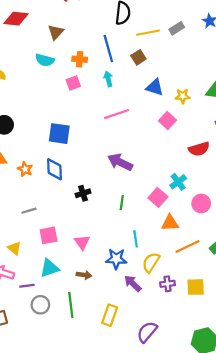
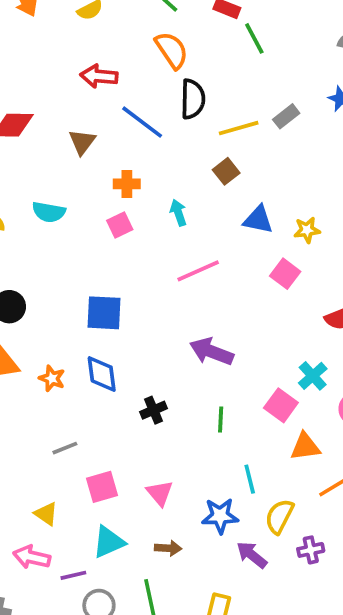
blue line: (108, 48) -> (142, 122), moved, turned -32
cyan semicircle: (45, 60) -> (49, 212), moved

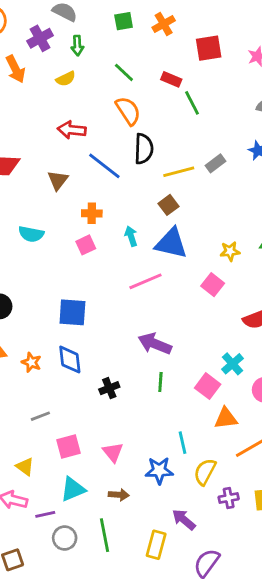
blue triangle: (258, 220) -> (171, 243), moved, size x1.4
green line: (221, 420) -> (160, 382), moved
purple arrow: (252, 555) -> (184, 520), moved

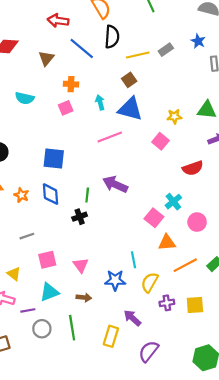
green line: (160, 382) -> (87, 195), moved

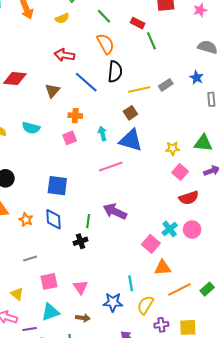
pink square: (160, 141) -> (180, 172), moved
pink circle: (197, 222) -> (192, 230), moved

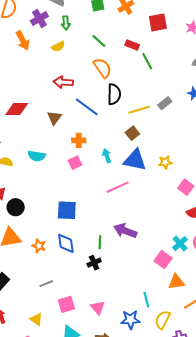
yellow star: (172, 148) -> (165, 162), moved

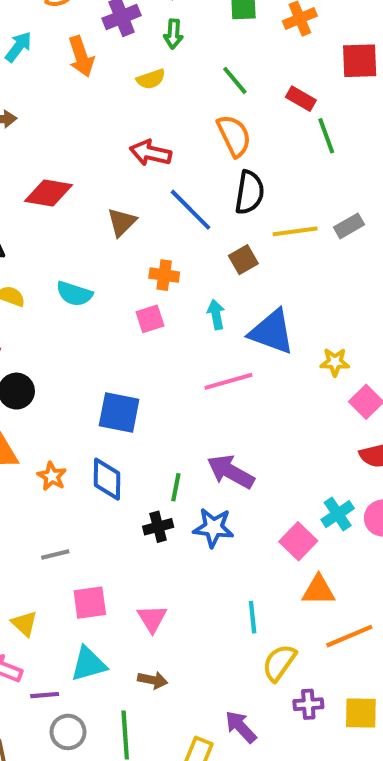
brown square: (132, 133) -> (243, 260), moved
yellow star: (165, 162) -> (335, 362), moved
blue star: (130, 320) -> (213, 528), moved

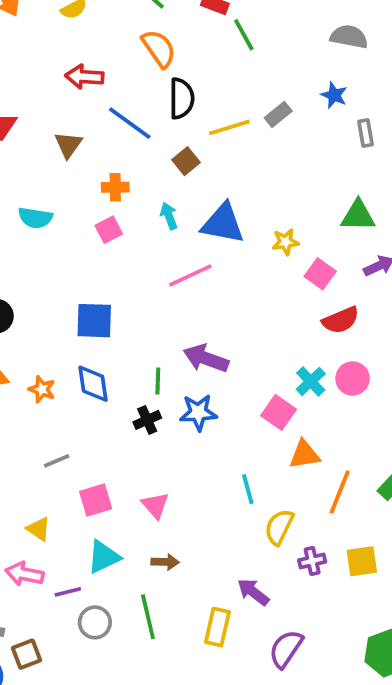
orange line: (349, 636) -> (340, 492), turned -36

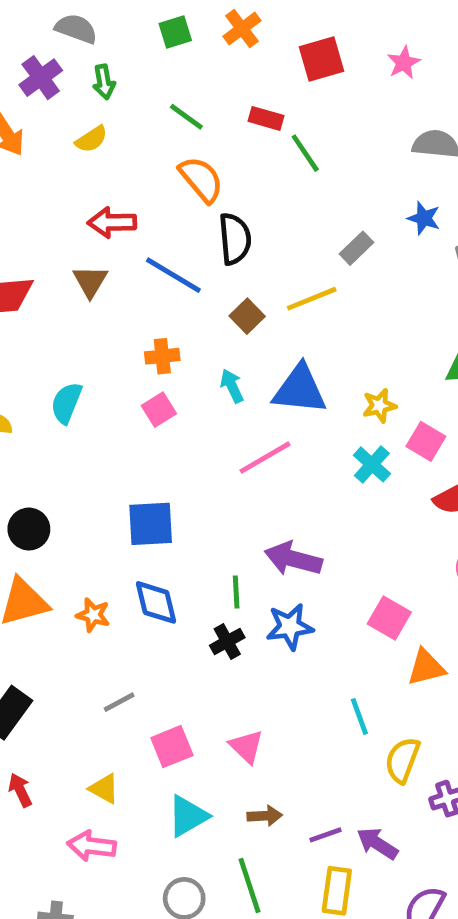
yellow line: (229, 127) -> (312, 299), moved
brown triangle: (68, 145) -> (90, 281), moved
cyan semicircle: (35, 218) -> (66, 403), turned 108
cyan cross: (311, 381) -> (372, 464), moved
purple line: (68, 592) -> (325, 835), moved

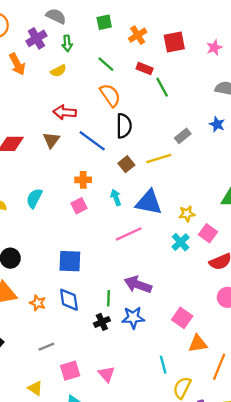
orange cross: (242, 29) -> (138, 35), moved

